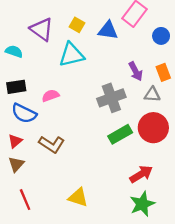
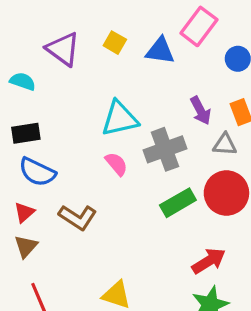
cyan triangle: (72, 55) -> (120, 119), moved
pink semicircle: (50, 96) -> (116, 164), moved, turned 70

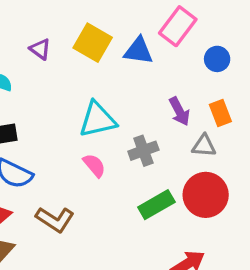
yellow square: (115, 43) -> (93, 43), size x1.6
purple triangle: (63, 49) -> (40, 49), size x0.6
gray cross: (165, 149) -> (143, 151), size x0.7

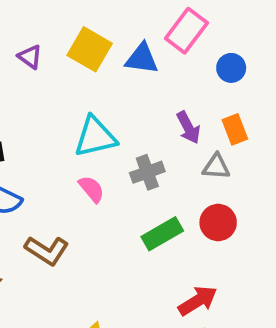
red circle: (206, 195) -> (218, 222), size x0.7

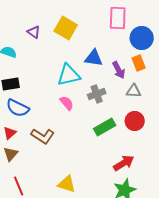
pink rectangle: (186, 31) -> (118, 18), turned -35
blue triangle: (142, 59) -> (94, 58), moved
blue circle: (231, 68) -> (142, 38), size x1.5
orange rectangle: (235, 129) -> (139, 63), moved

